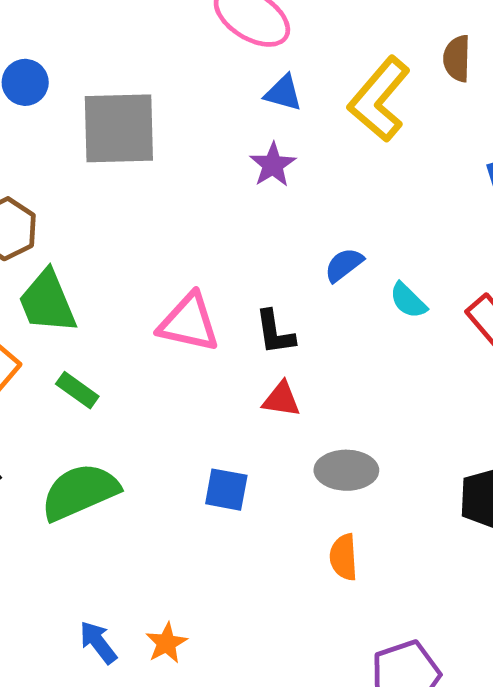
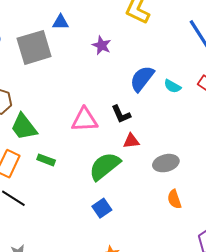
blue triangle: (283, 93) -> (61, 22), moved
blue semicircle: (344, 265) -> (142, 79), size x1.6
blue square: (226, 490) -> (102, 208), moved, turned -30
green semicircle: (80, 492) -> (105, 166), moved

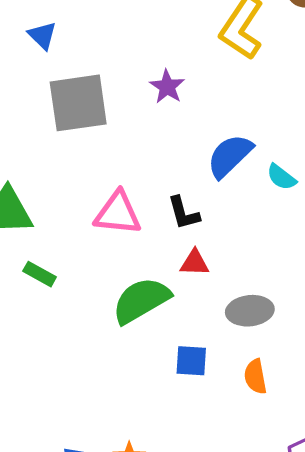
blue triangle: (61, 22) -> (42, 35), moved, turned 36
gray square: (34, 47) -> (78, 103), moved
blue square: (102, 208) -> (191, 361), moved, turned 30

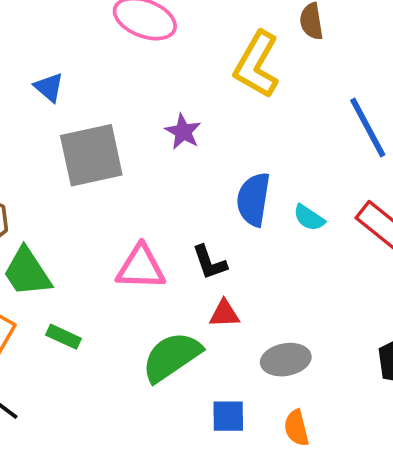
blue semicircle: (230, 156) -> (253, 199), turned -33

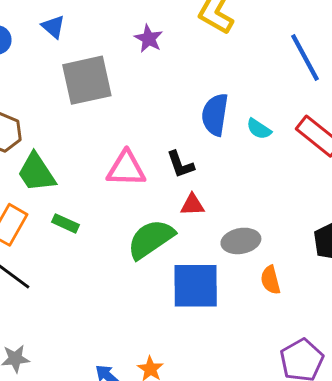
purple star: (183, 132) -> (149, 39), moved
blue square: (228, 416) -> (196, 286), size x1.8
orange semicircle: (296, 428) -> (270, 280), moved

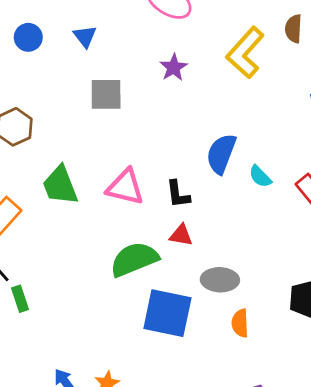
gray square: (87, 80) -> (106, 94), size x0.7
green trapezoid: (36, 173) -> (60, 185), moved
green rectangle: (65, 223) -> (20, 299), moved, turned 35

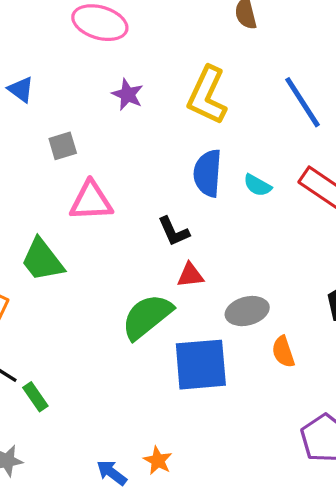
yellow L-shape: (245, 53) -> (207, 95), moved
gray square: (106, 94) -> (63, 146), size x0.7
pink triangle: (125, 187) -> (91, 201), moved

